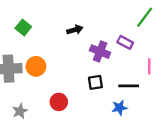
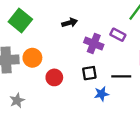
green square: (23, 27) -> (20, 20), size x1.5
red circle: (59, 102) -> (54, 77), moved
blue star: (119, 108) -> (101, 94), moved

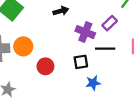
purple rectangle: (118, 35) -> (110, 23), turned -72
black line: (121, 76) -> (105, 49), moved

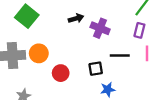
purple rectangle: (110, 23) -> (139, 30), moved, turned -32
purple cross: (85, 32) -> (100, 28), moved

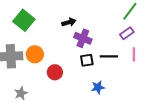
purple cross: (100, 28) -> (83, 38), moved
purple rectangle: (139, 30) -> (127, 33), turned 40
black square: (96, 69) -> (87, 60), moved

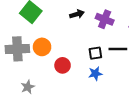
purple cross: (83, 38) -> (105, 19), moved
blue star: (98, 87) -> (95, 74), moved

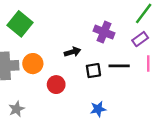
black arrow: (77, 14) -> (72, 52), moved
blue star: (95, 74) -> (98, 109), moved

